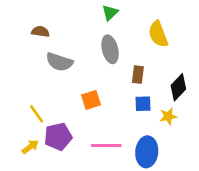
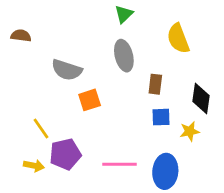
brown semicircle: (40, 32) -> (21, 36), moved
black diamond: (178, 87) -> (201, 98), turned -36
orange square: (91, 100) -> (90, 100), moved
yellow arrow: (30, 147) -> (34, 166), turned 48

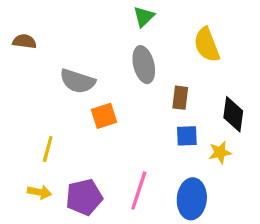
yellow line: (41, 128) -> (48, 149), turned 50
purple pentagon: (65, 154) -> (84, 197), moved
pink line: (120, 164) -> (139, 191), turned -72

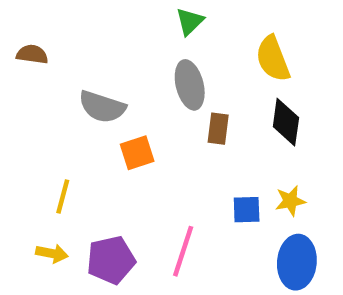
brown rectangle: (180, 98) -> (218, 129), moved
black diamond: (233, 114) -> (286, 122), moved
blue square: (187, 136) -> (247, 210), moved
blue ellipse: (192, 199) -> (297, 262), moved

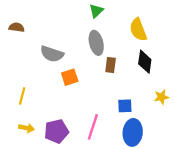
yellow line: (63, 196) -> (22, 96), moved
yellow star: (290, 201) -> (161, 97), moved
blue ellipse: (297, 262) -> (133, 132), moved

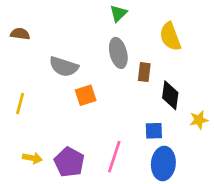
black diamond: (145, 62) -> (170, 95), moved
brown rectangle: (111, 65) -> (144, 72), moved
yellow line: (22, 96) -> (20, 103), moved
purple pentagon: (56, 131) -> (69, 162), turned -30

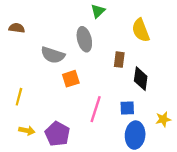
gray ellipse: (118, 53) -> (84, 39), moved
yellow line: (20, 103) -> (19, 97), moved
yellow star: (199, 120) -> (163, 119), moved
pink line: (114, 157) -> (96, 109), moved

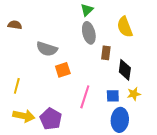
gray ellipse: (84, 39) -> (89, 33), moved
yellow star: (163, 119) -> (134, 94), moved
yellow arrow: (27, 131) -> (24, 116), size x1.5

